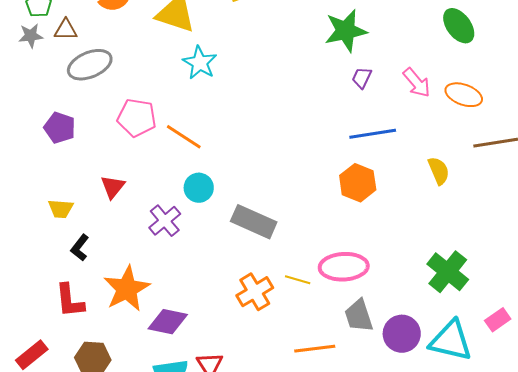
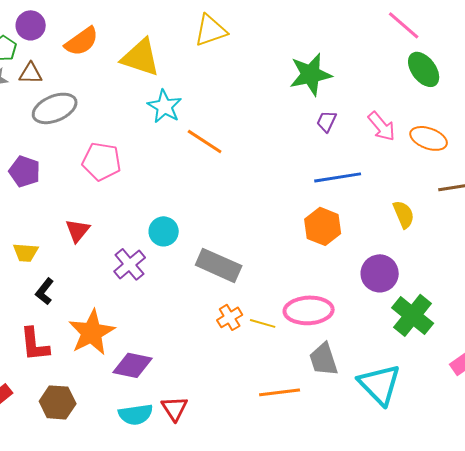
orange line: (184, 137) -> (205, 141), moved
orange cross: (255, 292) -> (230, 317), moved, size x0.7
purple circle: (402, 334) -> (380, 273), moved
cyan triangle: (451, 341) -> (380, 384), moved, turned 33

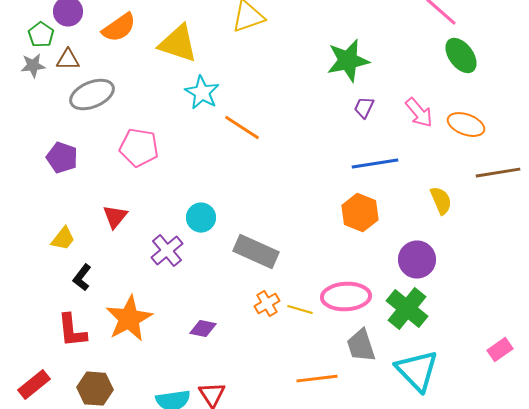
yellow trapezoid: (26, 252) -> (63, 239), turned -56
green cross: (413, 315) -> (407, 309), moved
purple diamond: (133, 365) -> (203, 329), moved, size x0.7

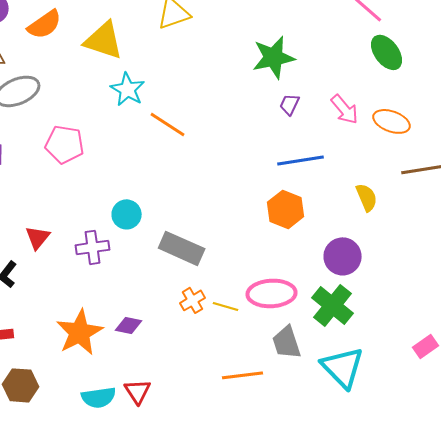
red triangle: (115, 217) -> (38, 237), moved
purple cross: (167, 251) -> (93, 247), turned 32
orange star: (129, 319) -> (80, 332), moved

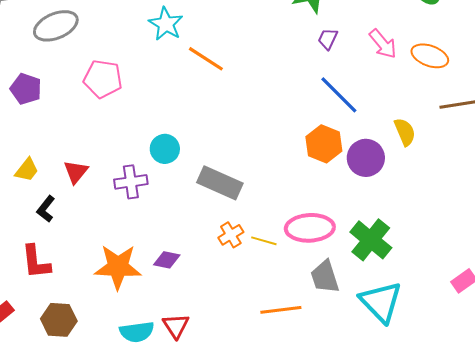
blue line: (301, 160) -> (339, 95), turned 54
purple circle: (343, 256) -> (366, 158), moved
orange star: (80, 332) -> (118, 267), turned 30

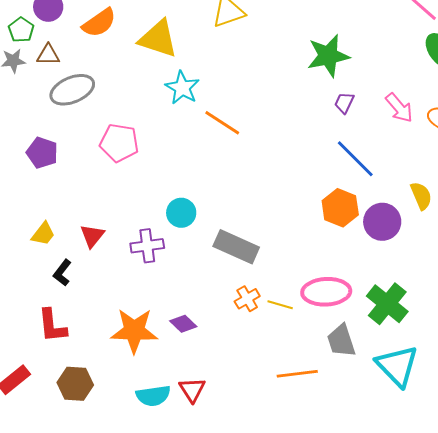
purple diamond: (167, 260) -> (183, 324), turned 32

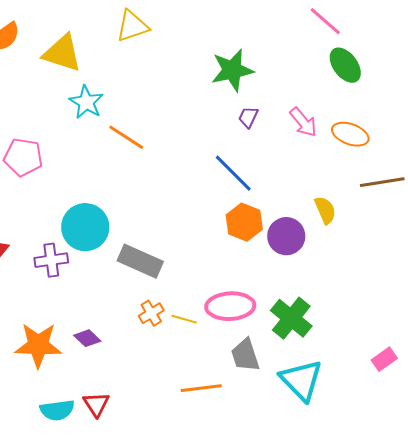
blue line: (355, 159) -> (233, 173), moved
cyan circle: (181, 213) -> (85, 227), size x1.6

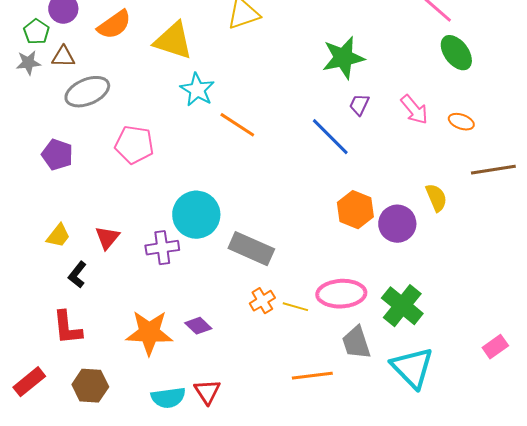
orange ellipse: (350, 134) -> (461, 122), size x0.7
blue line: (233, 173) -> (330, 137), moved

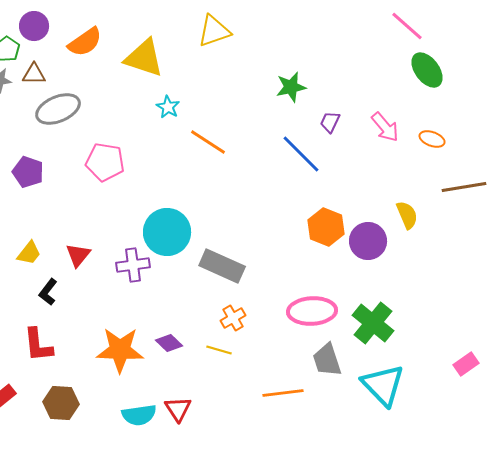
green star: (343, 58) -> (291, 87), moved, size x0.7
cyan star: (197, 90) -> (168, 107), size x0.7
yellow line: (295, 307) -> (219, 350), moved

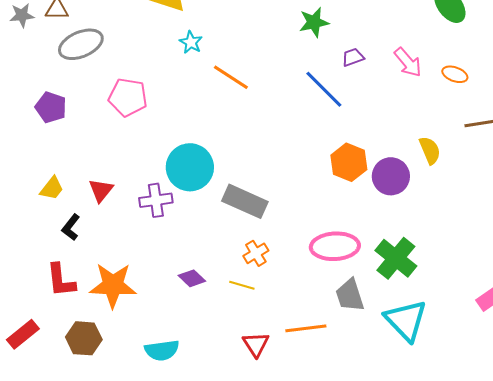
purple trapezoid: (330, 122) -> (353, 57), turned 45
orange star: (120, 350) -> (113, 285), moved
red triangle: (178, 409) -> (256, 344), moved

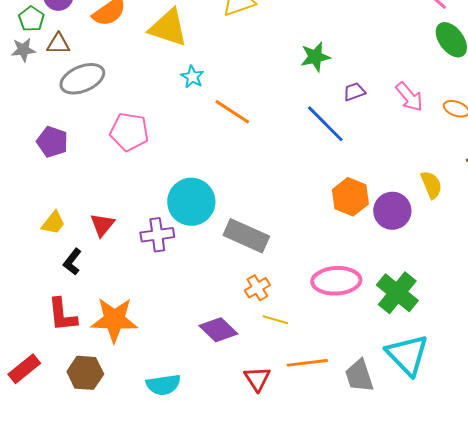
purple diamond: (192, 278) -> (218, 330), moved, size x1.4
yellow line: (242, 285) -> (275, 320), moved
gray trapezoid: (350, 295) -> (359, 376), moved

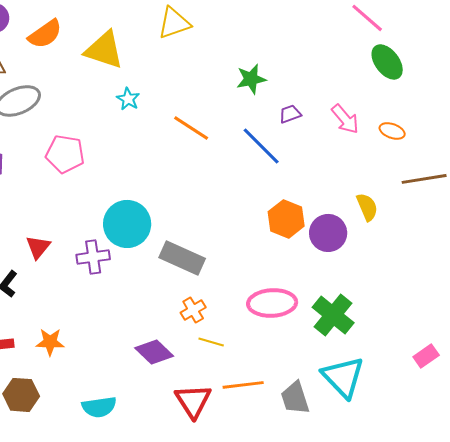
orange line: (232, 112) -> (191, 128), moved
orange star: (114, 320) -> (50, 342), size x0.6
red triangle: (257, 379) -> (193, 401), size x1.4

